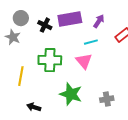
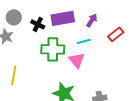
green cross: (50, 60) -> (53, 49), moved

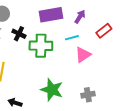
black cross: (38, 24) -> (19, 34), moved
pink triangle: (77, 60) -> (83, 55), moved, turned 36

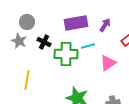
cyan line: (72, 38) -> (88, 46), moved

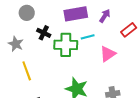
gray star: (19, 41) -> (16, 44), moved
yellow line: (27, 80) -> (27, 71), turned -30

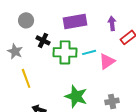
purple arrow: (105, 16) -> (112, 23), moved, turned -40
cyan line: (88, 37) -> (89, 52), moved

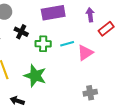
green cross: (65, 52) -> (43, 44), size x0.7
green star: (76, 96) -> (35, 76), moved

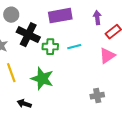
black cross: (21, 32) -> (28, 35), size x1.6
pink triangle: (85, 53) -> (107, 56), moved

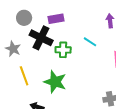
purple rectangle: (60, 16) -> (56, 19), moved, size x0.7
cyan line: (74, 47) -> (90, 42), moved, turned 48

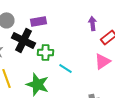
cyan line: (90, 42) -> (65, 68), moved

